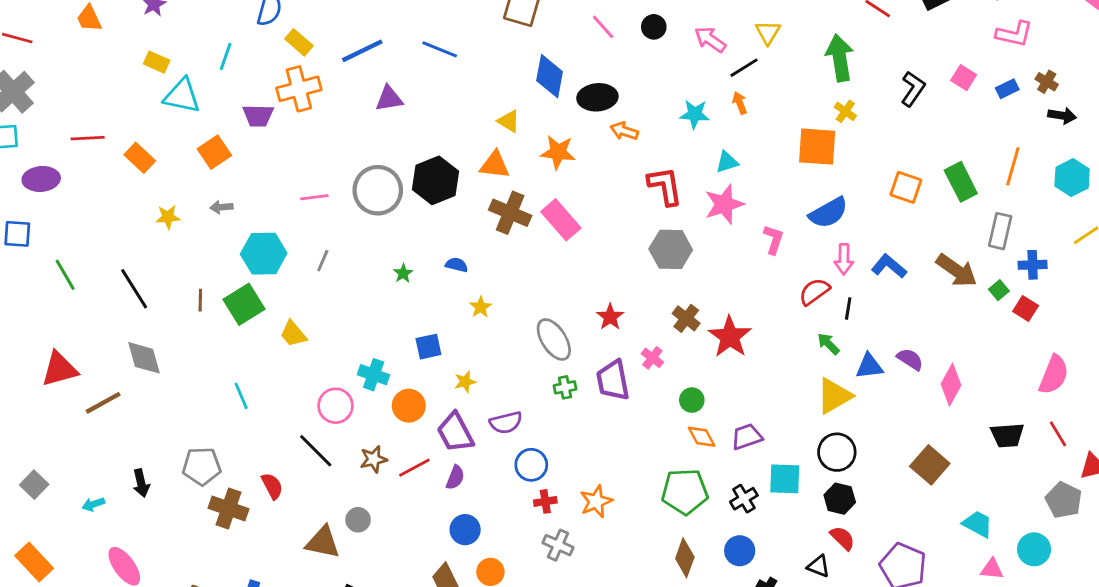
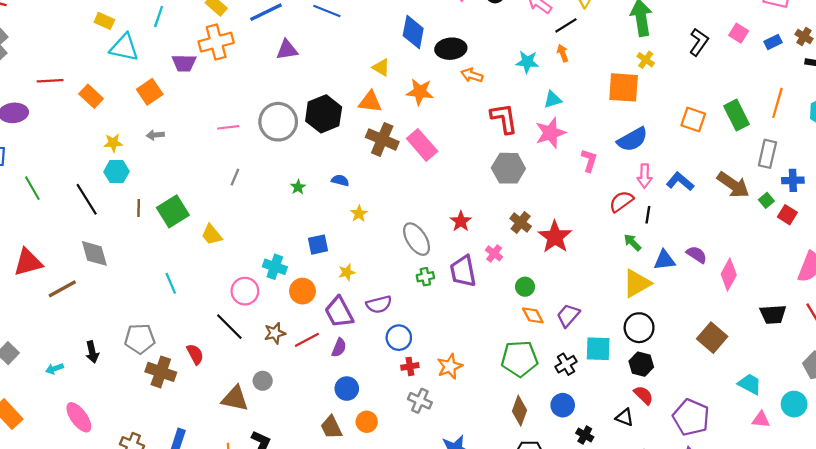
cyan hexagon: (264, 254) -> (117, 172), moved, size x0.7
purple trapezoid: (747, 437) -> (568, 315), turned -30

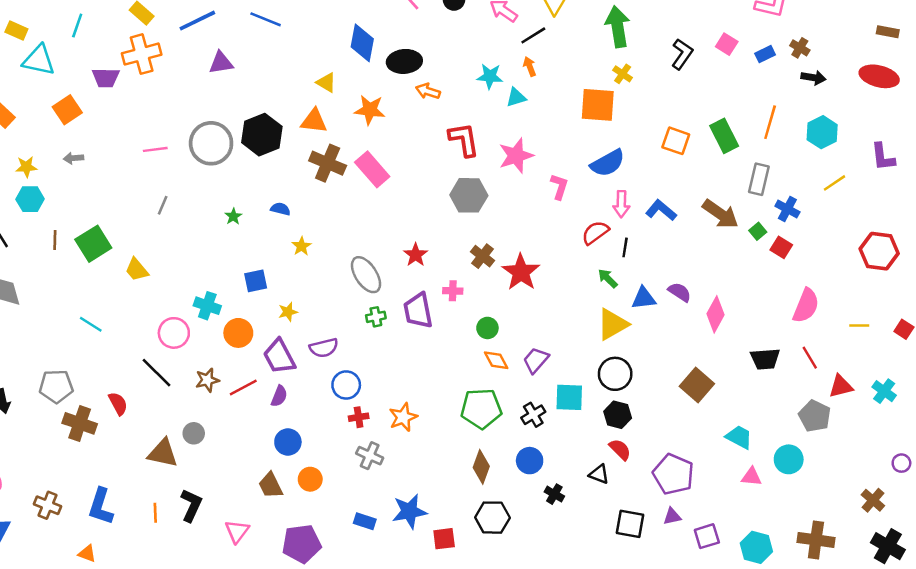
cyan triangle: (553, 100) -> (516, 97), moved
blue cross: (793, 180) -> (787, 209), turned 30
pink cross: (494, 253) -> (453, 291), turned -35
cyan line: (171, 283) -> (91, 324), turned -35

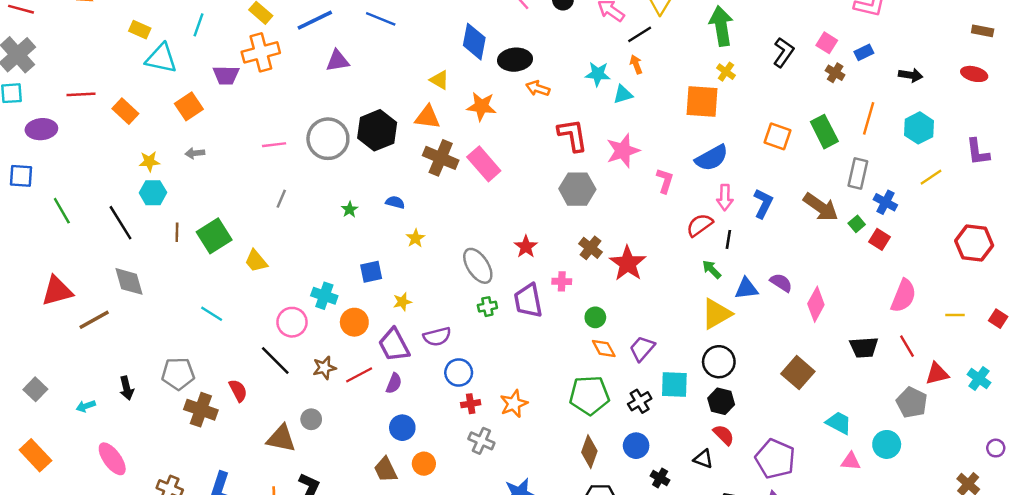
brown cross: (800, 48) -> (835, 73), moved
red ellipse: (879, 76) -> (974, 74), size x0.7
blue L-shape: (661, 210) -> (763, 203), turned 76

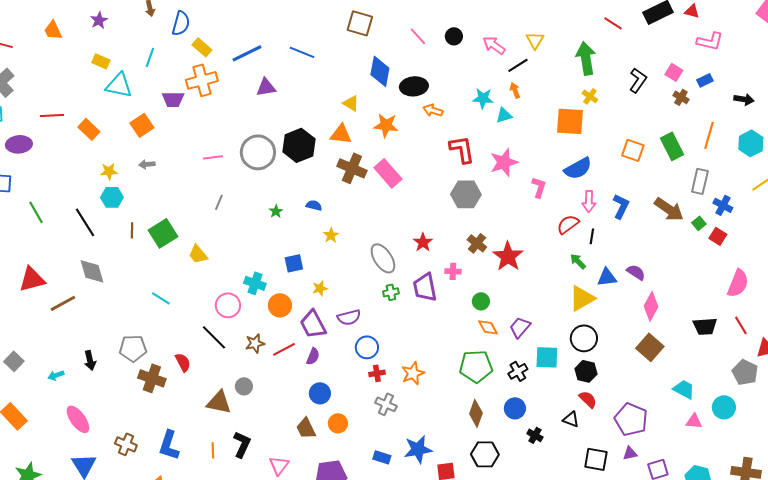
pink diamond: (816, 304) -> (651, 306), moved

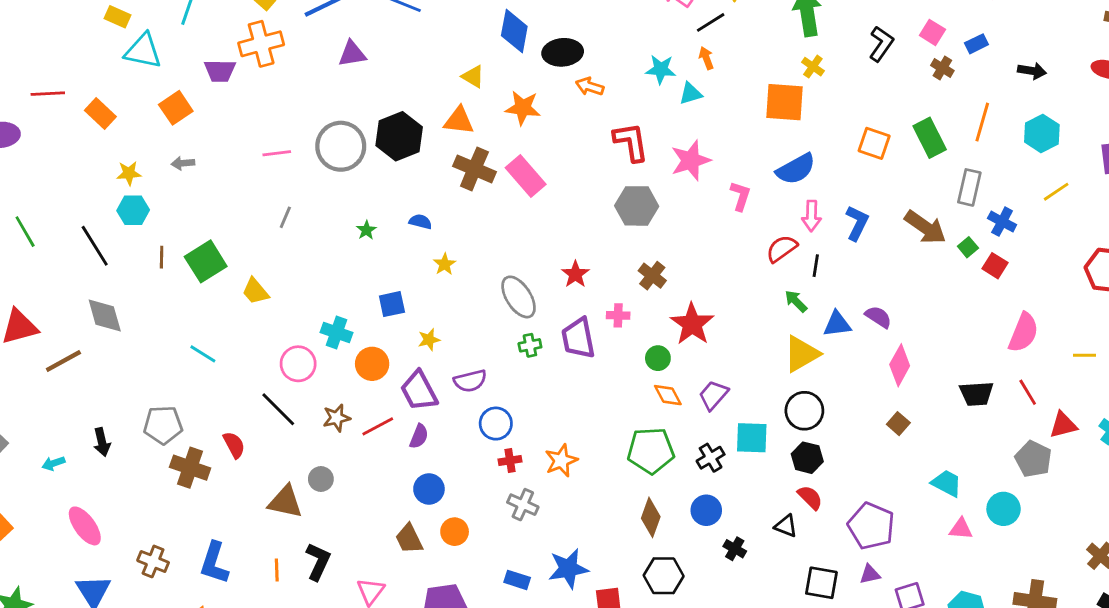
red star: (508, 256) -> (692, 324), moved
brown square: (650, 347) -> (898, 424), size x0.6

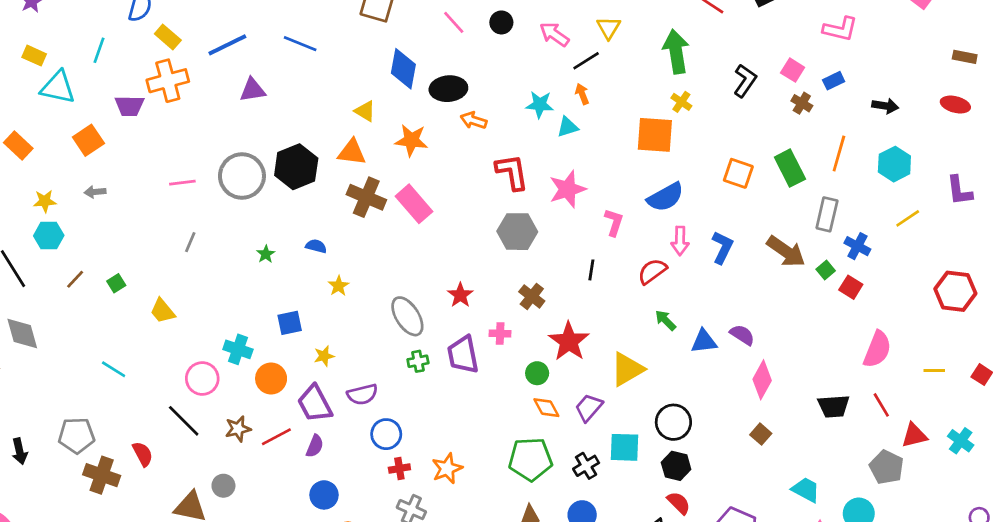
brown line: (162, 257) -> (75, 279), turned 42
green square: (206, 261) -> (116, 283), size x0.5
black line: (816, 266) -> (591, 270), moved
yellow triangle: (802, 354) -> (627, 369), moved

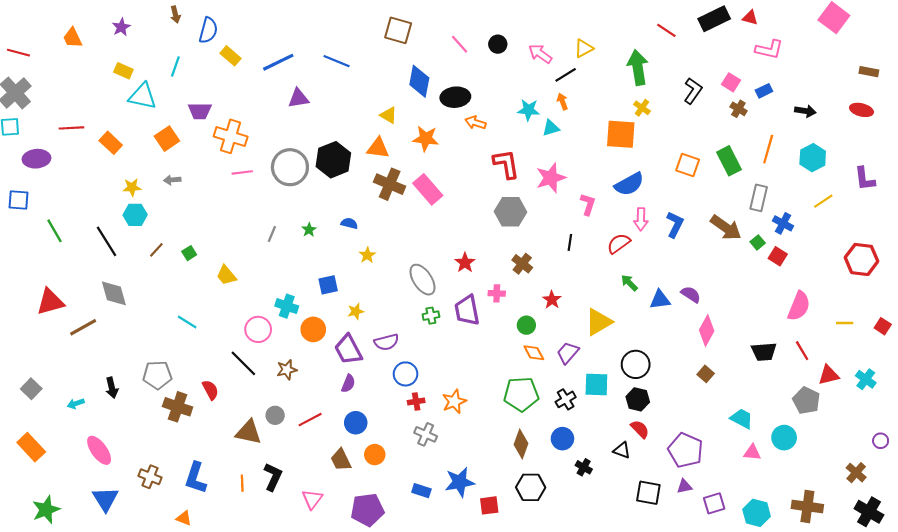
yellow triangle: (609, 28) -> (584, 48), turned 30
orange cross: (168, 81) -> (231, 136), moved, turned 32
gray line: (190, 242) -> (272, 234), moved
red star: (569, 341) -> (552, 300), size x0.6
red line: (276, 437) -> (310, 420), moved

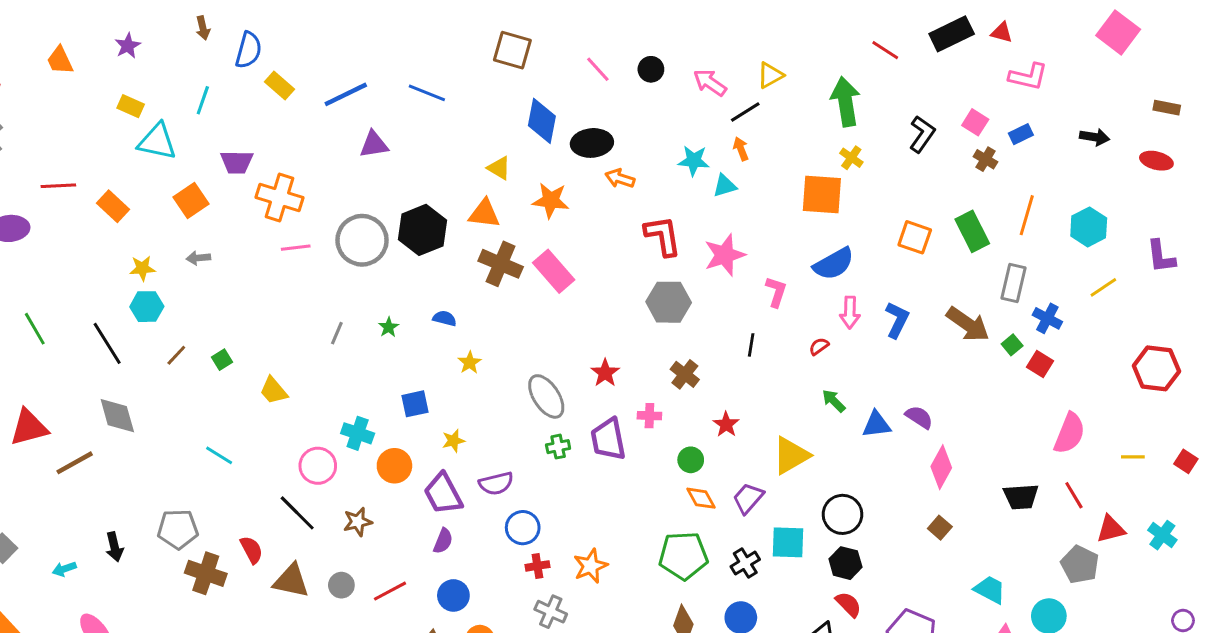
black arrow: (805, 111) -> (1095, 137), moved
red semicircle: (619, 244) -> (819, 346), size x0.6
brown triangle: (249, 432) -> (291, 581), moved

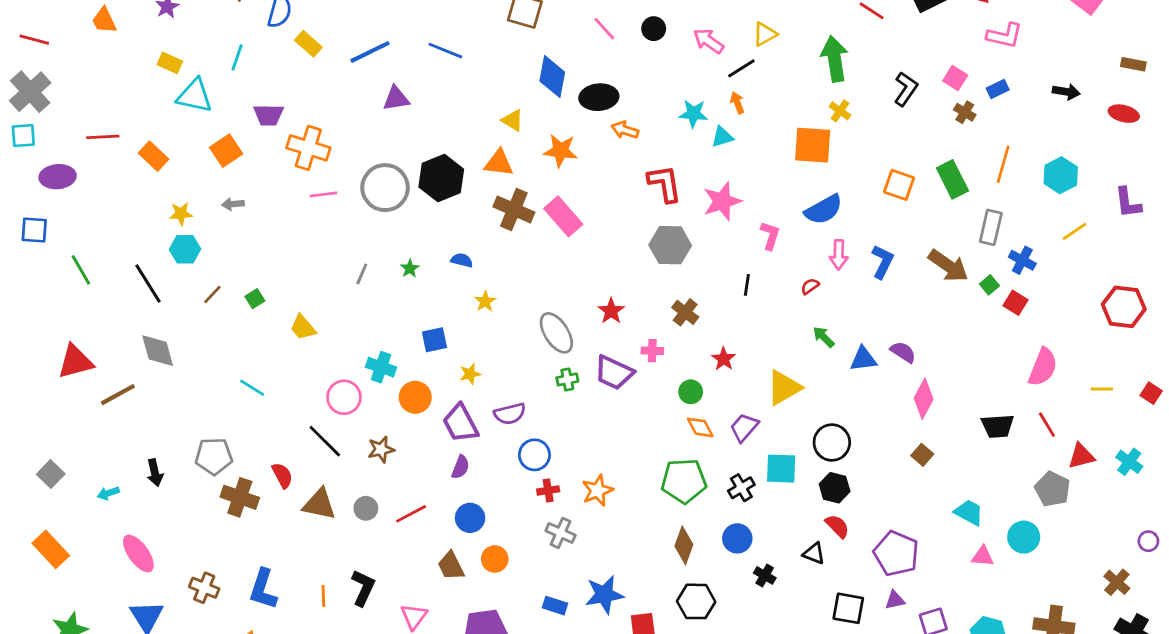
purple trapezoid: (608, 439) -> (614, 373), turned -54

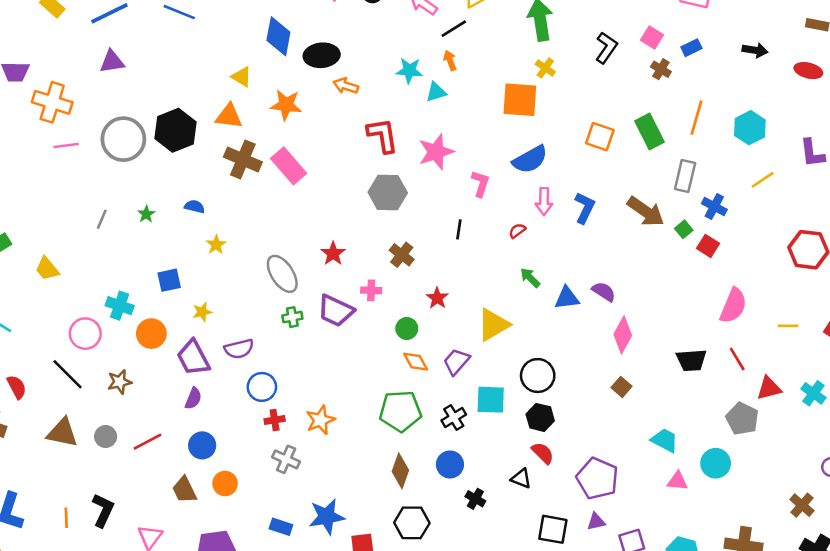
purple triangle: (396, 99) -> (112, 62), moved
red semicircle: (282, 475) -> (17, 387), moved

